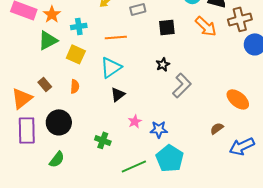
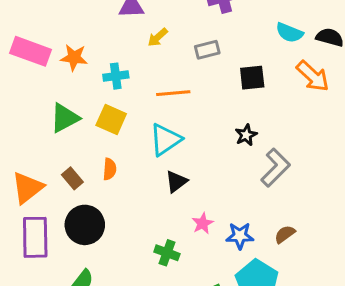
orange star: (52, 14) -> (74, 57), turned -30
green triangle: (48, 40) -> (65, 118), moved
brown rectangle: (45, 84) -> (72, 178), moved
brown semicircle: (217, 128) -> (285, 234), moved
green cross: (103, 140) -> (167, 253), moved

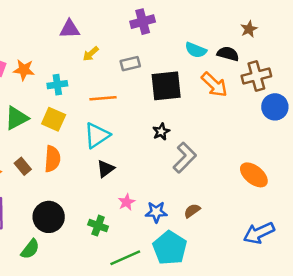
black square: (252, 78) -> (166, 86), size x1.5
orange semicircle: (110, 169) -> (52, 159), size x1.5
black circle: (85, 225) -> (49, 217), moved

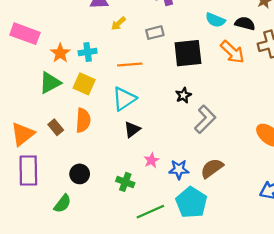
orange star: (24, 70) -> (60, 53), moved, turned 30
brown semicircle: (192, 211) -> (212, 168), size x1.5
black circle: (49, 217) -> (80, 174), size x0.7

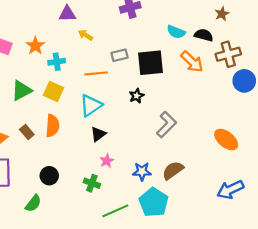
yellow arrow: (118, 23) -> (85, 35), turned 72
gray rectangle: (155, 33) -> (120, 55), moved
orange star: (60, 53) -> (35, 46), moved
black star: (183, 95) -> (137, 96), moved
pink star: (151, 160) -> (107, 161), moved

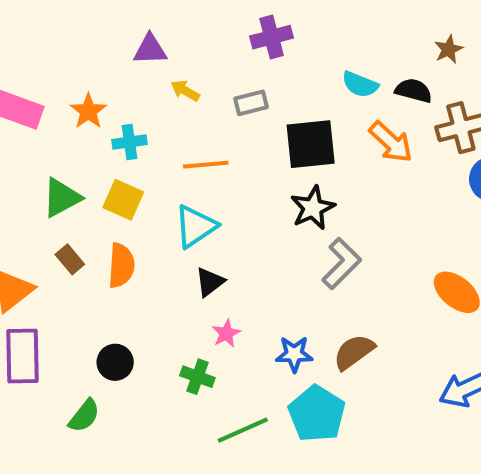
gray rectangle: (120, 55) -> (251, 103), moved
black star: (137, 96) -> (313, 208), moved, size x1.5
brown rectangle: (27, 132) -> (70, 259), moved

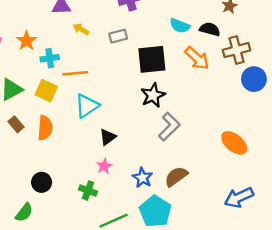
orange line: (206, 165) -> (75, 73), moved
black triangle: (210, 282) -> (108, 137), moved
blue star: (294, 354) -> (143, 178), turned 30

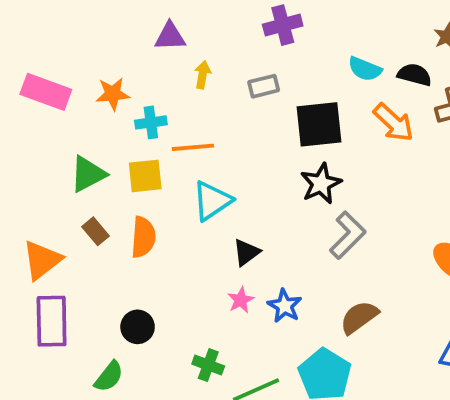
yellow arrow: (81, 29) -> (202, 75), turned 70
orange star: (26, 41) -> (113, 94), turned 30
yellow square: (46, 91) -> (145, 176), turned -30
blue star: (143, 178) -> (285, 306), moved
green cross: (88, 190) -> (208, 365), moved

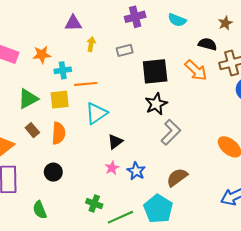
cyan semicircle: (365, 69) -> (177, 20), moved
black circle: (138, 327) -> (53, 172), moved
green semicircle: (109, 377) -> (40, 210), turned 120

